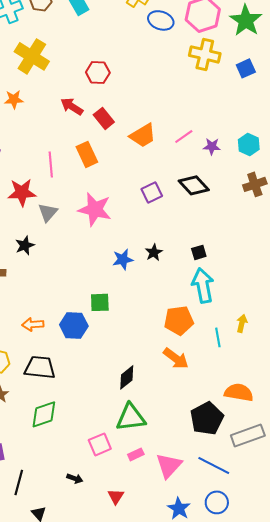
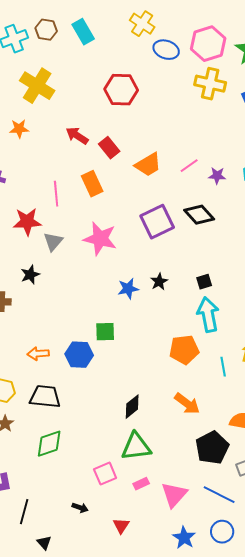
red hexagon: (98, 72) -> (121, 90), moved, size x1.4
purple square: (152, 192) -> (157, 222), size x1.6
orange arrow: (176, 358) -> (187, 404), moved

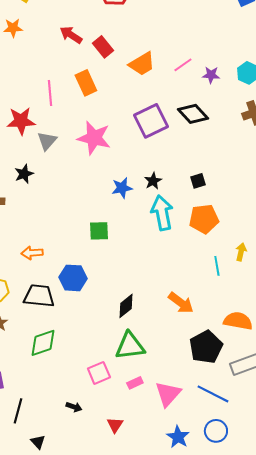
cyan arrow: (208, 315) -> (162, 213), moved
orange pentagon: (184, 350) -> (204, 219), moved
blue hexagon: (79, 355) -> (73, 278), moved

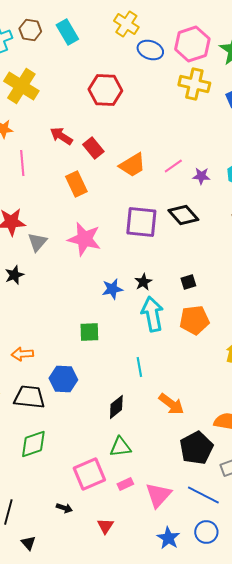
pink line: (50, 93) -> (22, 163), moved
purple square: (151, 121) -> (141, 222), turned 32
cyan line: (217, 266) -> (139, 367), moved
green triangle: (130, 346) -> (120, 447), size x0.7
pink square: (99, 373) -> (89, 474), size x1.4

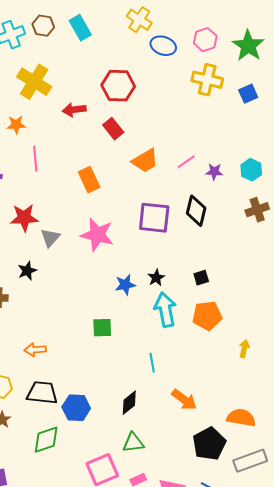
pink hexagon: (192, 44) -> (205, 40), size x0.7
red arrow: (61, 136) -> (74, 110), moved, turned -40
red rectangle: (93, 148) -> (113, 129), moved
black diamond: (183, 215) -> (196, 211), turned 56
blue hexagon: (63, 379) -> (76, 408), moved

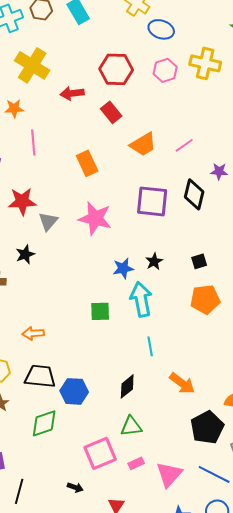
pink hexagon: (205, 40) -> (165, 70), moved
purple star: (214, 172) -> (219, 171), moved
cyan arrow: (165, 310) -> (141, 299), moved

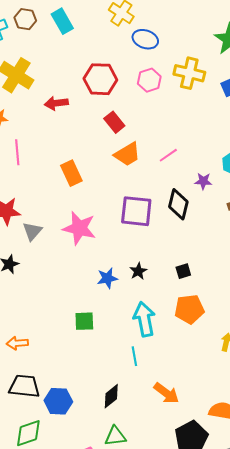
red rectangle: (111, 112) -> (114, 122), moved
cyan arrow: (141, 299) -> (144, 319), moved

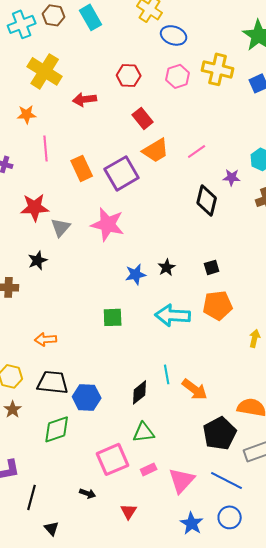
red hexagon: (100, 79) -> (129, 75), size x0.7
orange rectangle: (71, 173) -> (82, 168), moved
purple square: (136, 211) -> (122, 173), moved, turned -36
cyan arrow: (144, 319) -> (173, 315), turned -76
cyan line: (134, 356) -> (167, 374), moved

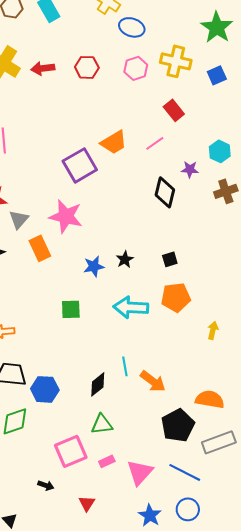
red arrow: (85, 99) -> (43, 68), moved
red rectangle: (143, 118) -> (174, 110), moved
orange rectangle: (82, 168) -> (40, 248), moved

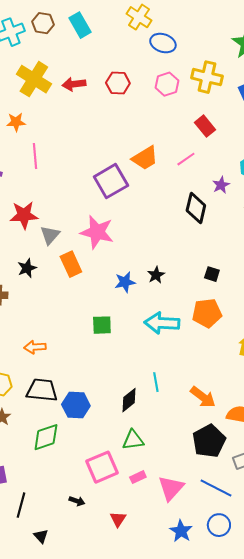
purple star: (190, 169) -> (221, 185), turned -30
black square: (170, 259) -> (212, 274), moved, turned 35
orange arrow: (153, 381) -> (203, 397), moved

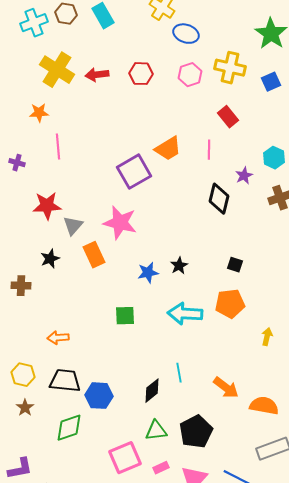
pink line: (186, 159) -> (209, 150), turned -54
black pentagon: (209, 441) -> (196, 432), moved

